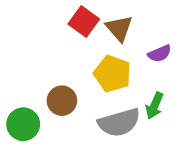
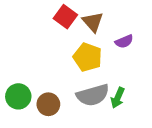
brown circle: (62, 101) -> (48, 104), moved
green arrow: (155, 106) -> (118, 98), moved

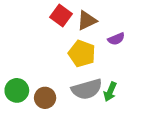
brown triangle: (93, 22) -> (87, 20), turned 45

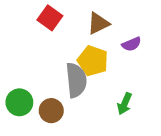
red square: (61, 16) -> (50, 18), moved
gray semicircle: (87, 89) -> (76, 80), moved, turned -80

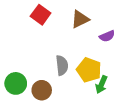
yellow pentagon: (93, 61) -> (89, 70), moved
gray semicircle: (76, 80) -> (62, 65), size x0.7

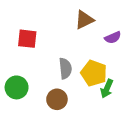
red square: (41, 15) -> (27, 39), moved, turned -30
brown circle: (42, 90) -> (57, 99), moved

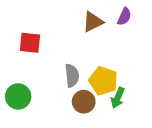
purple semicircle: (113, 38) -> (124, 17), moved, turned -42
brown circle: (57, 99) -> (84, 102), moved

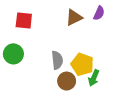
red square: (30, 43) -> (24, 21), moved
green circle: (18, 96) -> (13, 54), moved

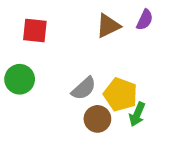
gray semicircle: (57, 60) -> (84, 88), turned 54

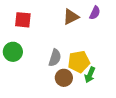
gray semicircle: (84, 88) -> (55, 58), turned -30
yellow pentagon: (120, 95) -> (79, 62), turned -30

